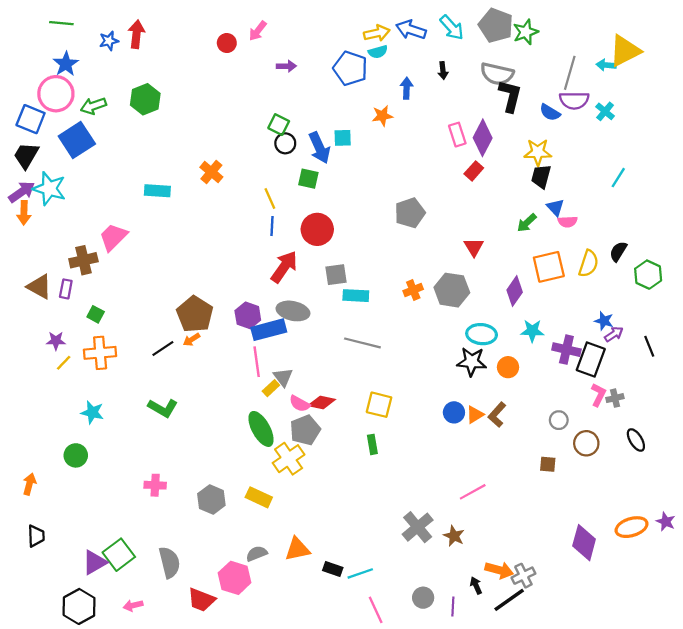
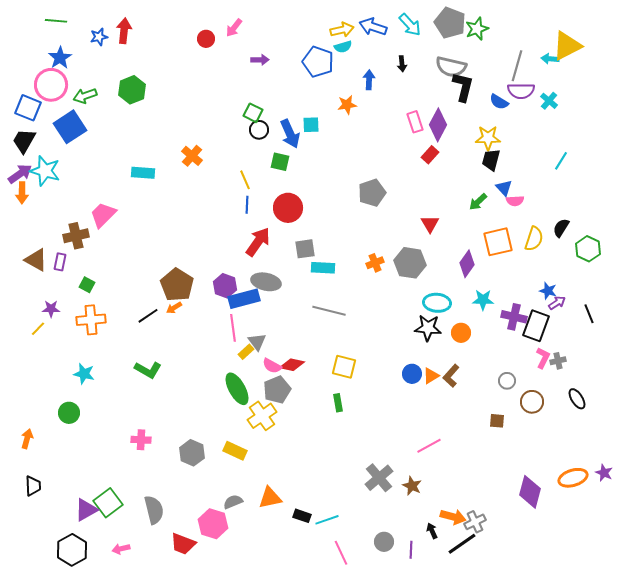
yellow line: (64, 363) -> (38, 329), moved

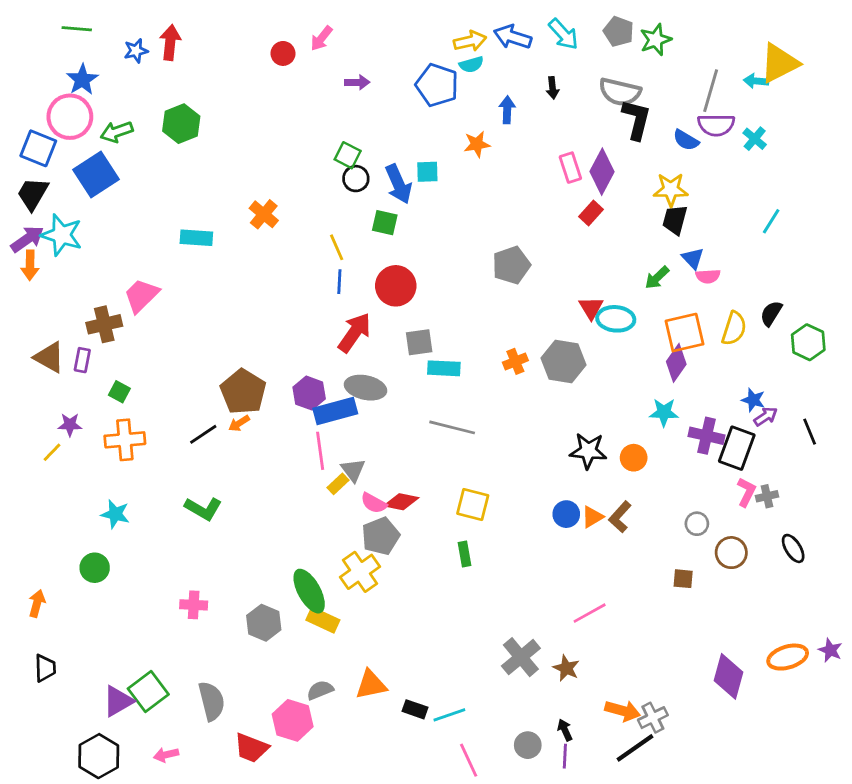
gray pentagon: (450, 23) -> (618, 31), size x0.7
purple diamond: (467, 264) -> (676, 363), moved
cyan ellipse: (437, 303) -> (616, 319), moved
green ellipse: (237, 389) -> (309, 591), moved
black arrow: (432, 531) -> (565, 730), moved

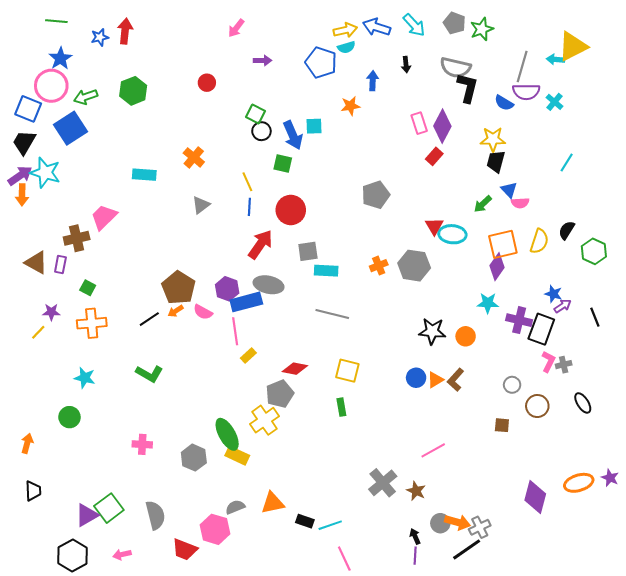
red circle: (283, 53) -> (207, 83), moved
gray triangle: (353, 470) -> (201, 205), moved, turned 30
pink semicircle: (374, 503) -> (203, 312), moved
gray circle: (528, 745) -> (440, 523), moved

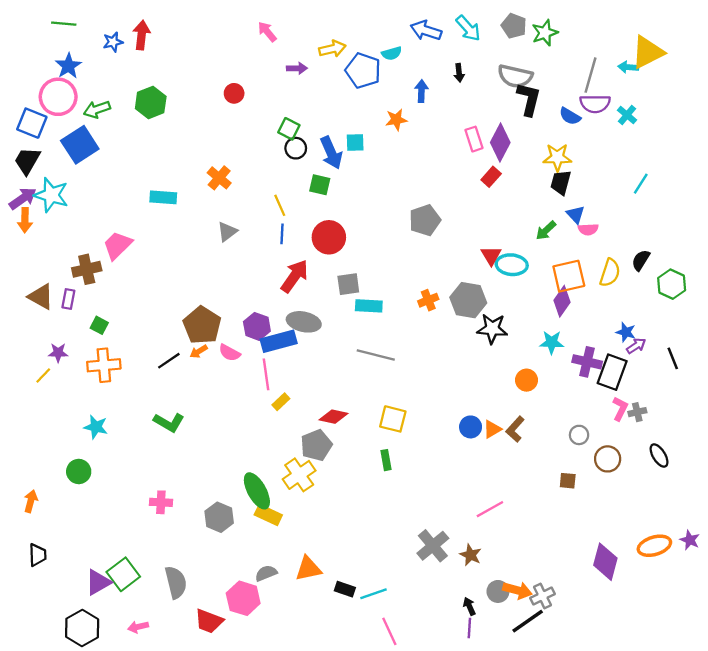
pink arrow: (236, 28) -> (267, 32), turned 102
yellow arrow: (345, 30) -> (332, 49), moved
black star: (432, 331) -> (492, 329), moved

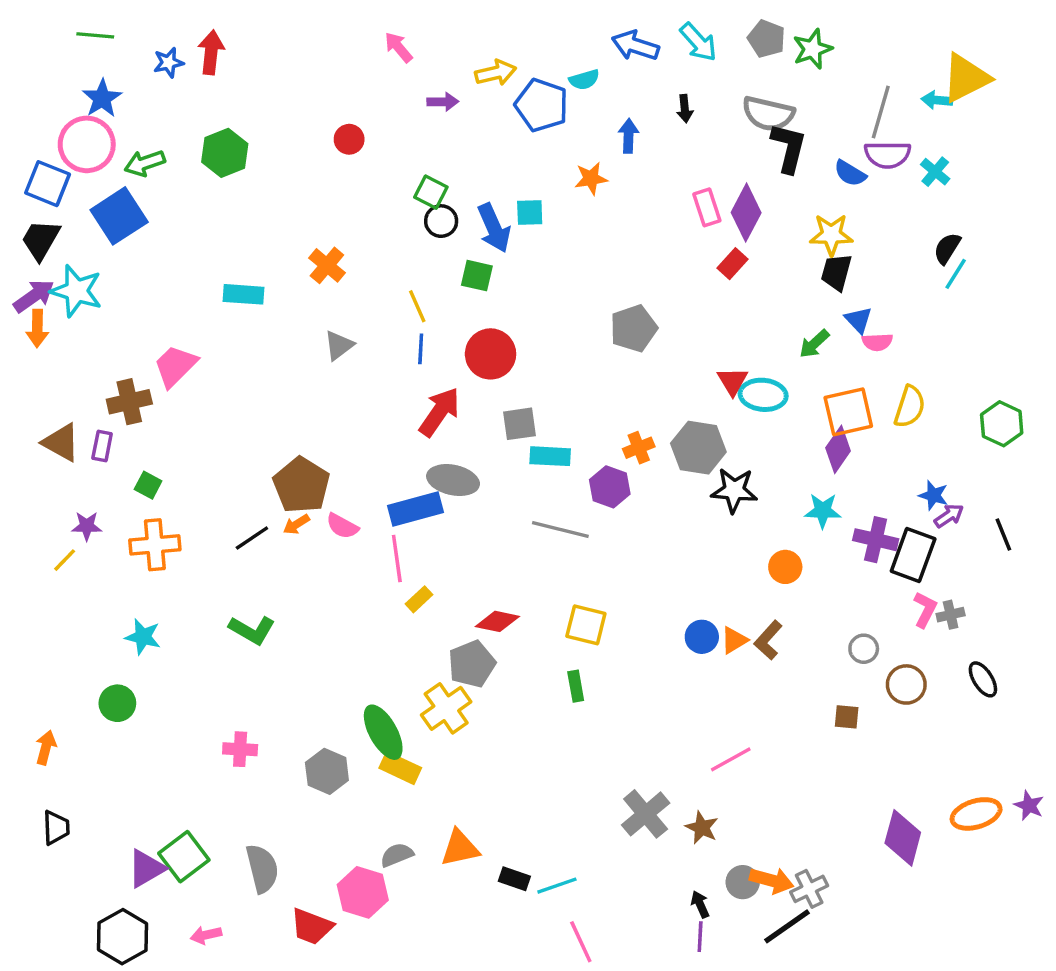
black semicircle: (641, 260) -> (947, 248), moved
purple hexagon: (257, 326) -> (610, 487), moved

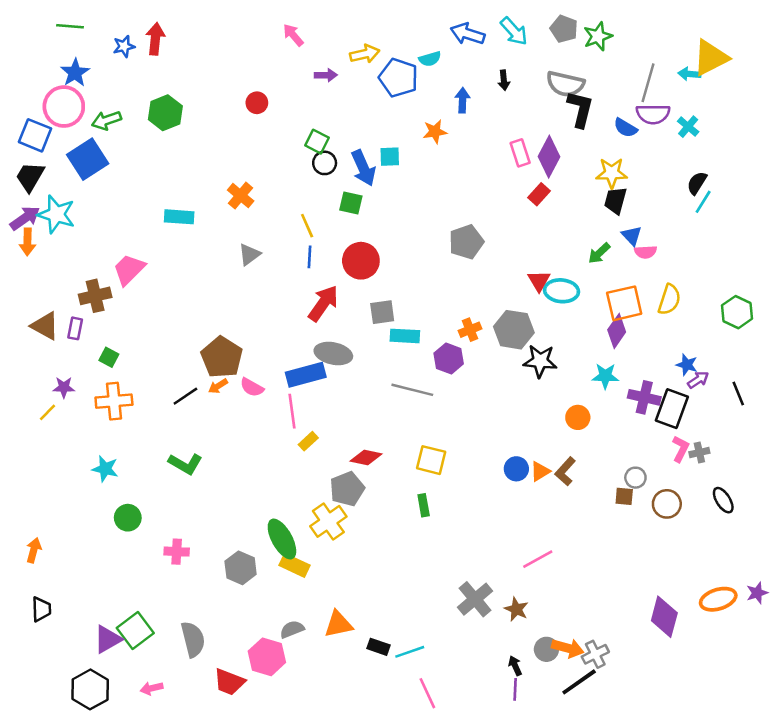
green circle: (117, 703) -> (128, 518), moved
brown square: (847, 717) -> (624, 496), moved
purple star: (1029, 805) -> (757, 593), turned 30

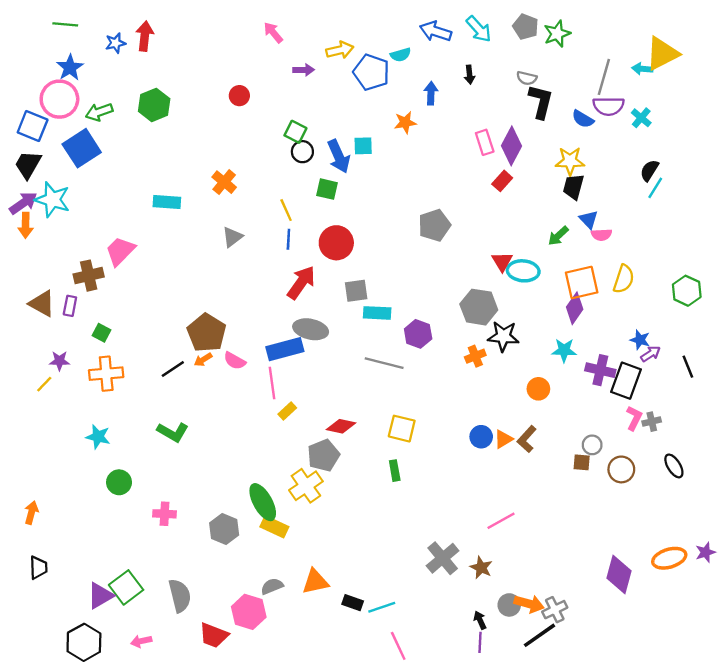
gray semicircle: (565, 84) -> (527, 78), size x0.6
orange cross: (470, 330) -> (475, 356), moved

